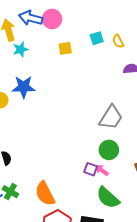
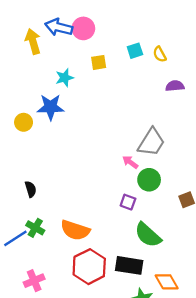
cyan star: (21, 49) -> (65, 78), moved
pink arrow: (102, 170) -> (130, 162), moved
orange semicircle: (45, 194) -> (75, 230), turned -45

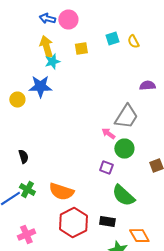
blue arrow: (59, 27) -> (47, 18), size x0.7
yellow arrow: (33, 41) -> (46, 46), moved
purple semicircle: (175, 86) -> (147, 86), moved
black rectangle: (129, 265) -> (107, 222), size x0.7

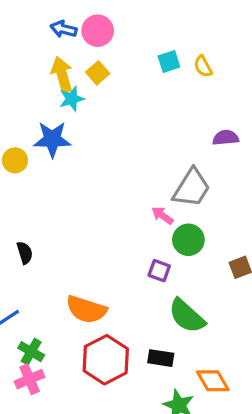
yellow square: (81, 48) -> (98, 73), moved, turned -32
green cross: (27, 190) -> (31, 352), moved

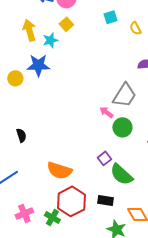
yellow semicircle: (203, 66) -> (135, 28), moved
yellow arrow: (62, 74) -> (29, 30), moved
purple square: (159, 271) -> (104, 158), moved, turned 32
green cross: (31, 352) -> (52, 218), moved

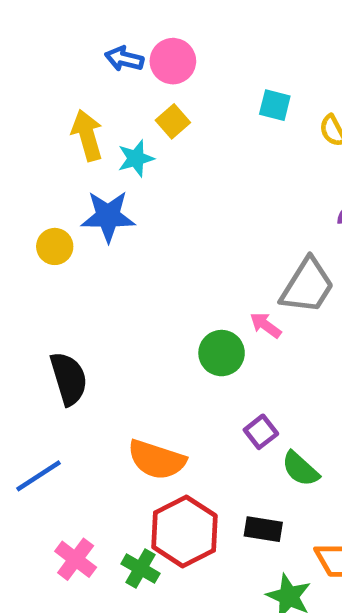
cyan square: (110, 17) -> (275, 105), turned 32
green circle: (122, 127) -> (222, 353), moved
black semicircle: (21, 135) -> (69, 379), size x1.6
green semicircle: (121, 174) -> (300, 469), size x0.7
pink cross: (24, 214) -> (76, 559), turned -30

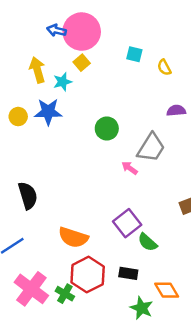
pink circle: (173, 61) -> (82, 32), size x1.6
yellow circle: (55, 246) -> (18, 117), moved
green circle: (222, 353) -> (107, 128), moved
purple square: (261, 432) -> (127, 223), size x1.6
pink cross: (76, 559) -> (31, 289), size x1.6

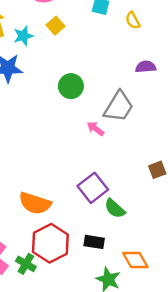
yellow square: (82, 63) -> (55, 26), moved

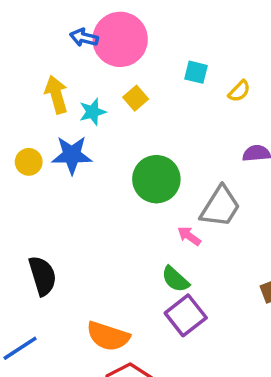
yellow semicircle: (133, 20) -> (239, 91), turned -108
green circle: (71, 86) -> (156, 179), size x1.4
green semicircle: (115, 208) -> (175, 279), moved

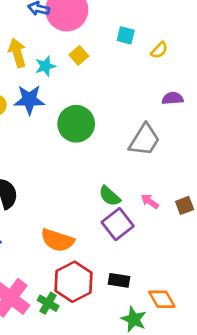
green circle: (156, 179) -> (76, 124), moved
pink arrow: (189, 236) -> (150, 201), moved

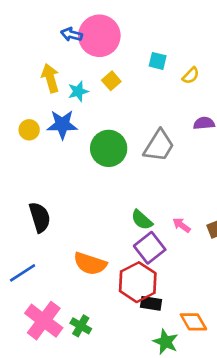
gray trapezoid: (144, 140) -> (159, 146), moved
red hexagon: (73, 282) -> (138, 282), moved

